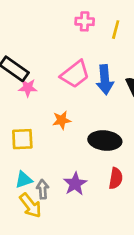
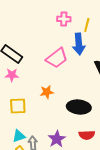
blue arrow: (105, 80) -> (79, 44), moved
pink star: (28, 88) -> (12, 75), moved
red semicircle: (116, 178) -> (87, 135), turned 77

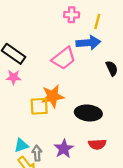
blue arrow: (79, 44) -> (88, 43), turned -90
orange star: (47, 92) -> (53, 96), size x1.5
yellow square: (18, 106) -> (39, 106), moved

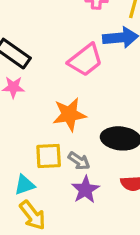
yellow square: (39, 106) -> (49, 156), moved
gray arrow: (37, 153) -> (79, 161), moved, turned 128

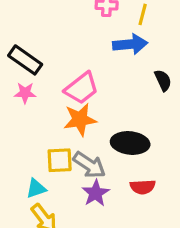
pink trapezoid: (85, 60) -> (82, 88), moved
gray arrow: (79, 161) -> (89, 165), size x1.5

